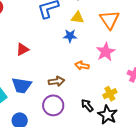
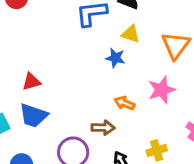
red triangle: (22, 49) -> (31, 82), moved
brown arrow: (56, 81) -> (103, 128), moved

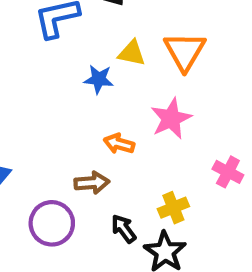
yellow triangle: (131, 34) -> (132, 53), moved

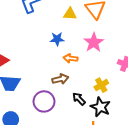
blue star: (99, 79) -> (57, 39), moved

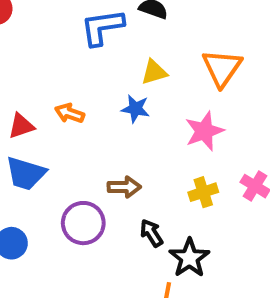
yellow triangle: (70, 14) -> (154, 72), moved, turned -32
orange arrow: (71, 58) -> (70, 113), moved
yellow cross: (101, 85) -> (203, 192), moved

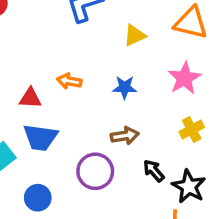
orange triangle: (222, 68) -> (191, 23), turned -42
blue star: (135, 109) -> (125, 87), moved
red triangle: (21, 126) -> (30, 98), turned 30

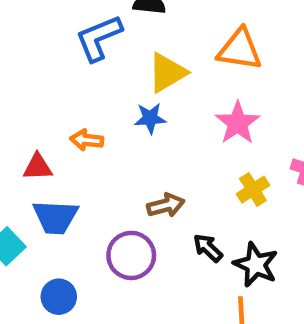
yellow triangle: (135, 35) -> (167, 73), size x1.4
blue star: (125, 87) -> (150, 118), moved

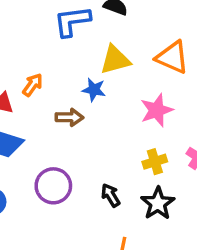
orange arrow: (87, 140) -> (33, 85), moved, turned 105
brown arrow: (166, 205) -> (69, 117), moved
black star: (256, 265) -> (158, 203), moved

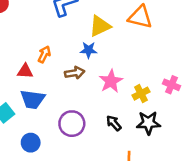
pink star: (157, 110) -> (111, 81), moved
black star: (158, 203) -> (148, 123), turned -30

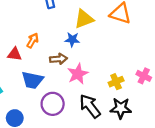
pink star: (111, 81) -> (78, 74), moved
blue trapezoid: (33, 99) -> (32, 80), moved
black arrow: (114, 123) -> (90, 106), size x1.6

